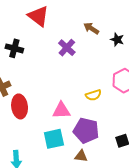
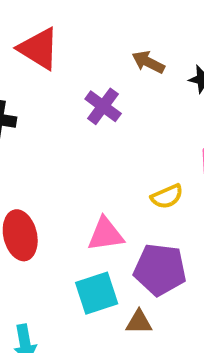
brown triangle: (81, 156) -> (139, 322), moved

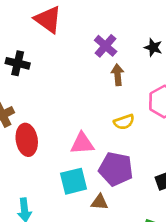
brown arrow: (148, 62) -> (118, 75), moved, turned 54
purple cross: (103, 106) -> (106, 46), moved

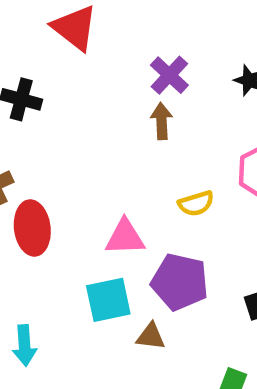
brown arrow: (118, 75) -> (162, 121), moved

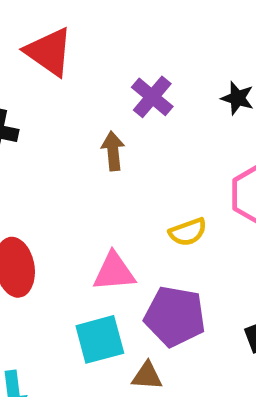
brown arrow: (162, 121) -> (113, 151), moved

